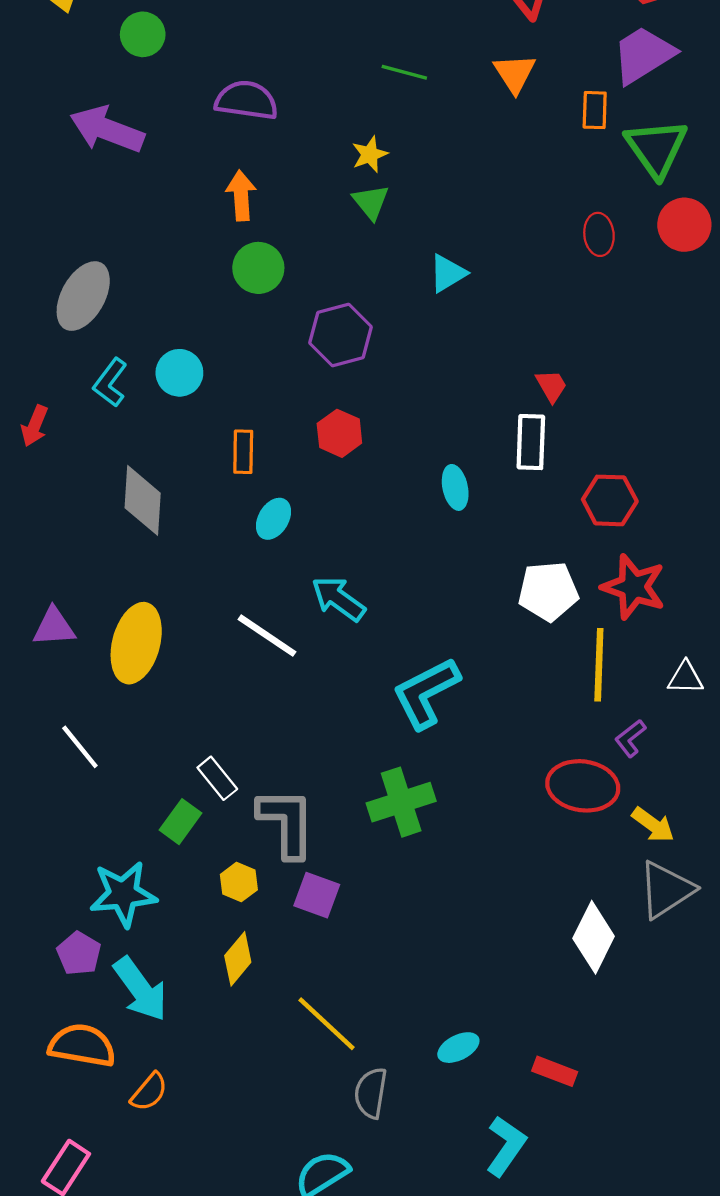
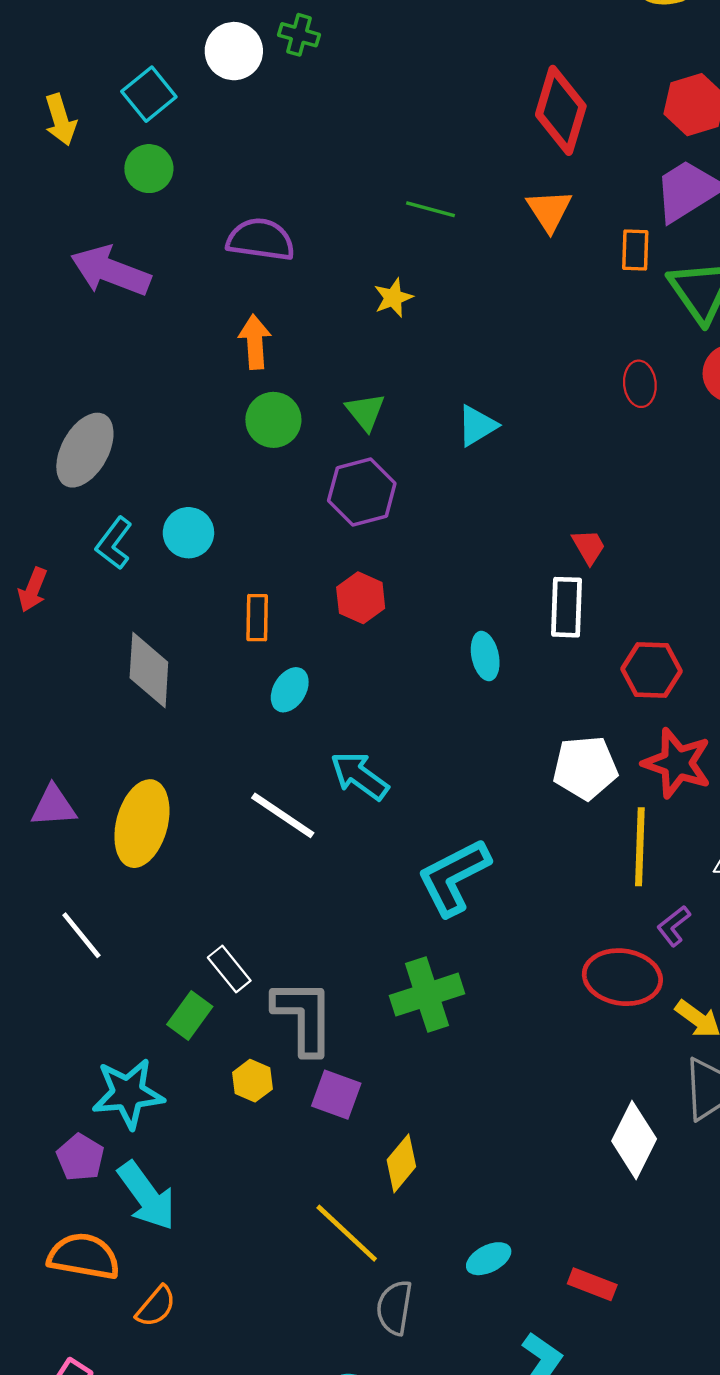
green triangle: (371, 202) -> (365, 412), moved
yellow diamond: (238, 959) -> (401, 1163), moved

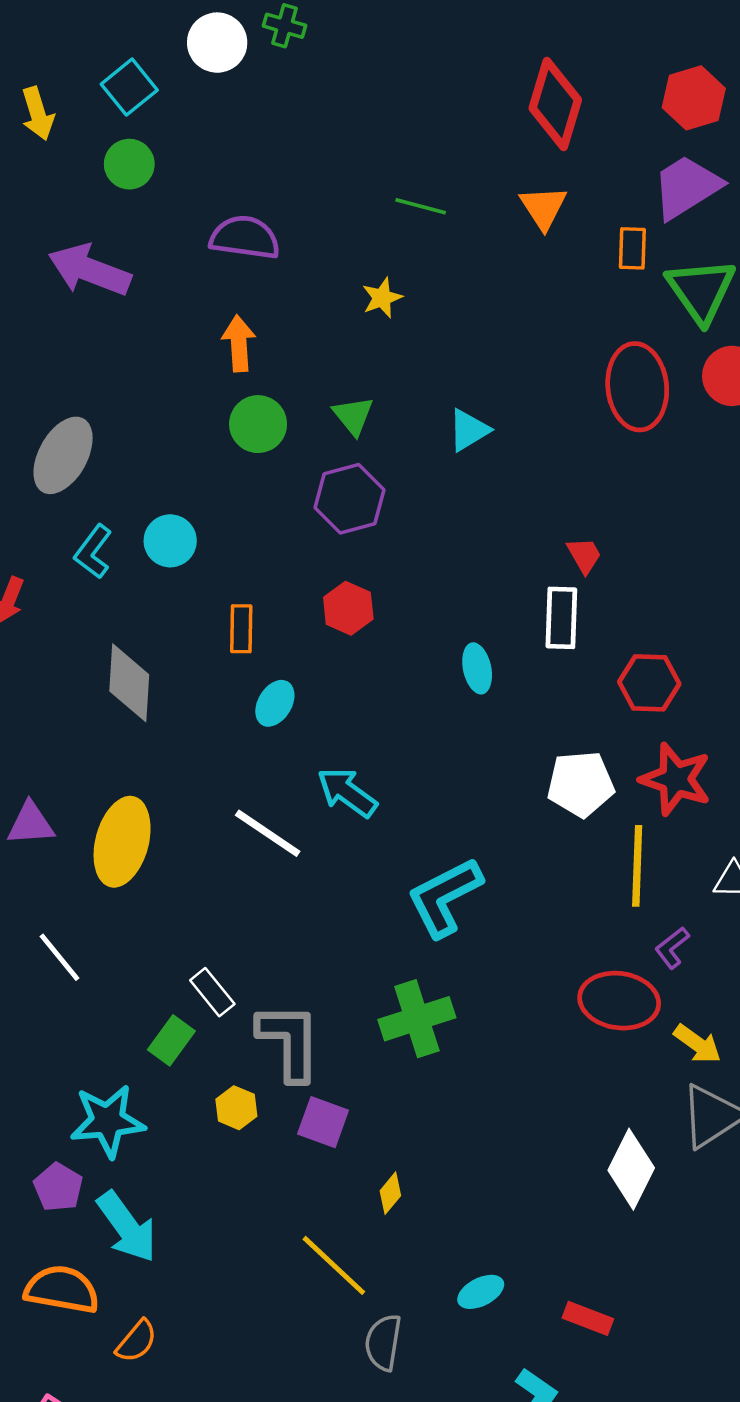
red ellipse: (640, 384) -> (637, 387), size x1.8
yellow diamond: (401, 1163) -> (390, 1193), size x0.7

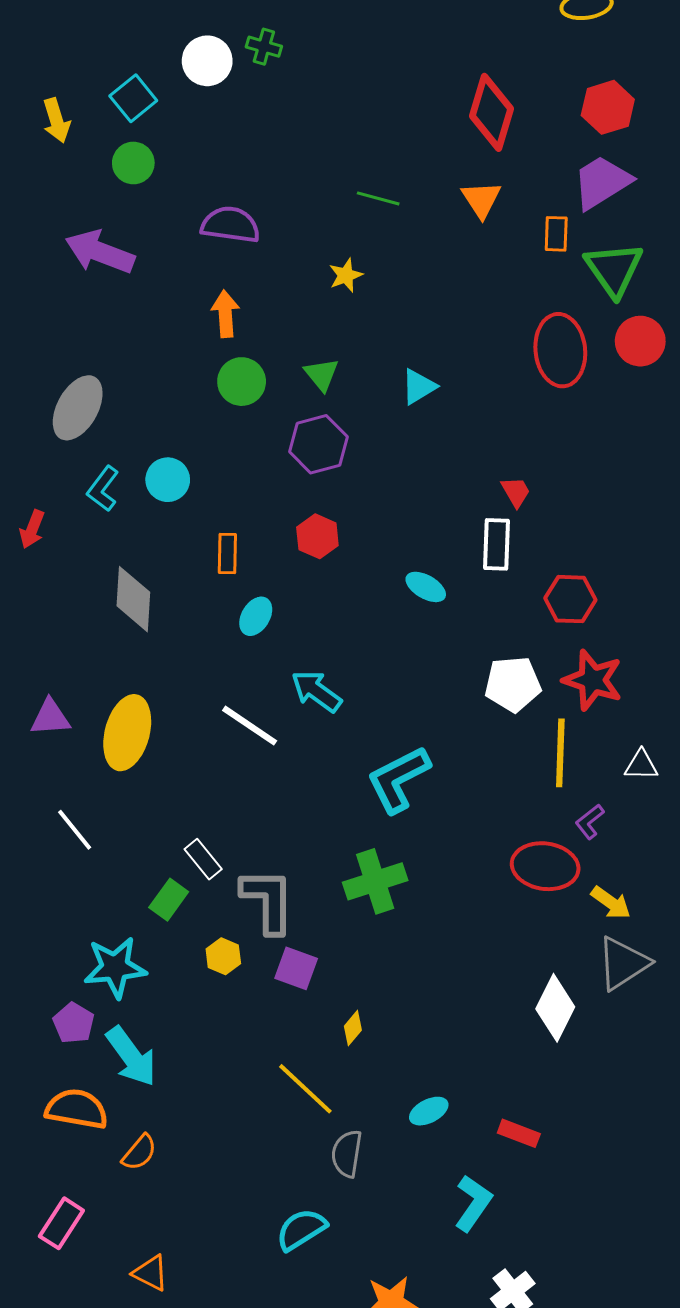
cyan ellipse: (477, 668) -> (426, 587), turned -48

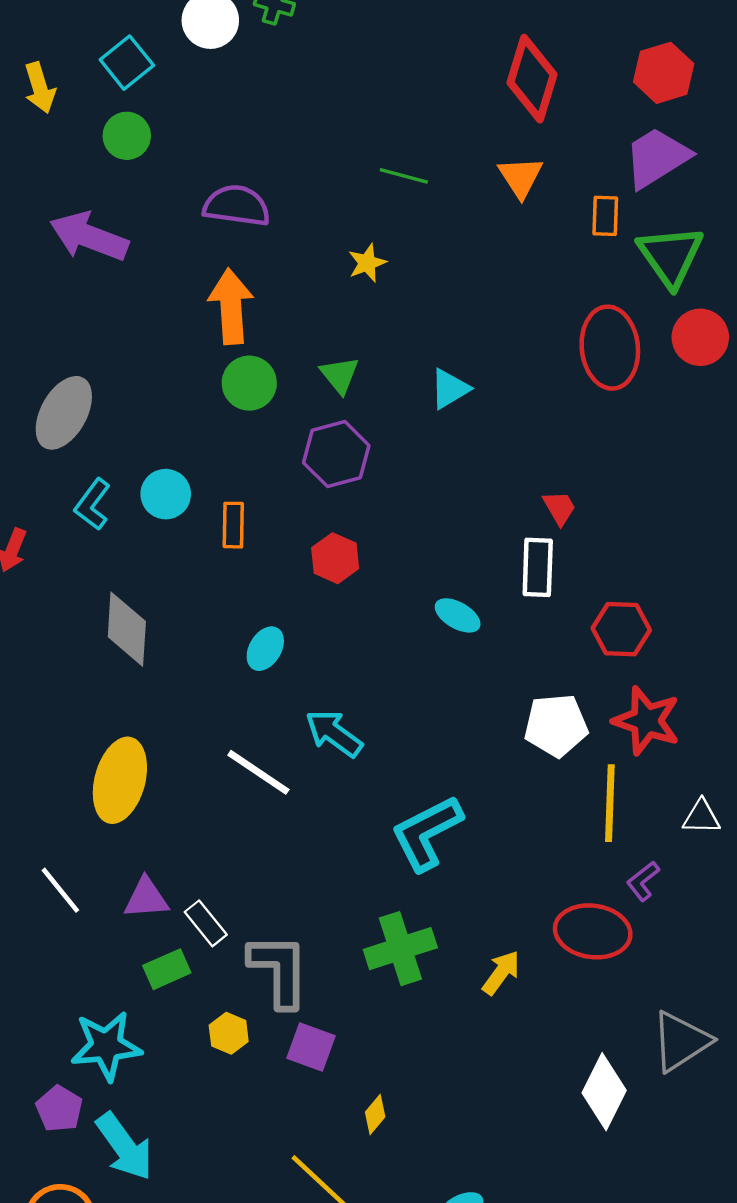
orange arrow: (225, 314) -> (231, 306), size x1.4
orange rectangle: (227, 554) -> (233, 525), moved
purple triangle: (50, 717) -> (146, 898), moved
green rectangle: (169, 900) -> (167, 969), turned 30
yellow arrow: (611, 903) -> (501, 973), moved, turned -90

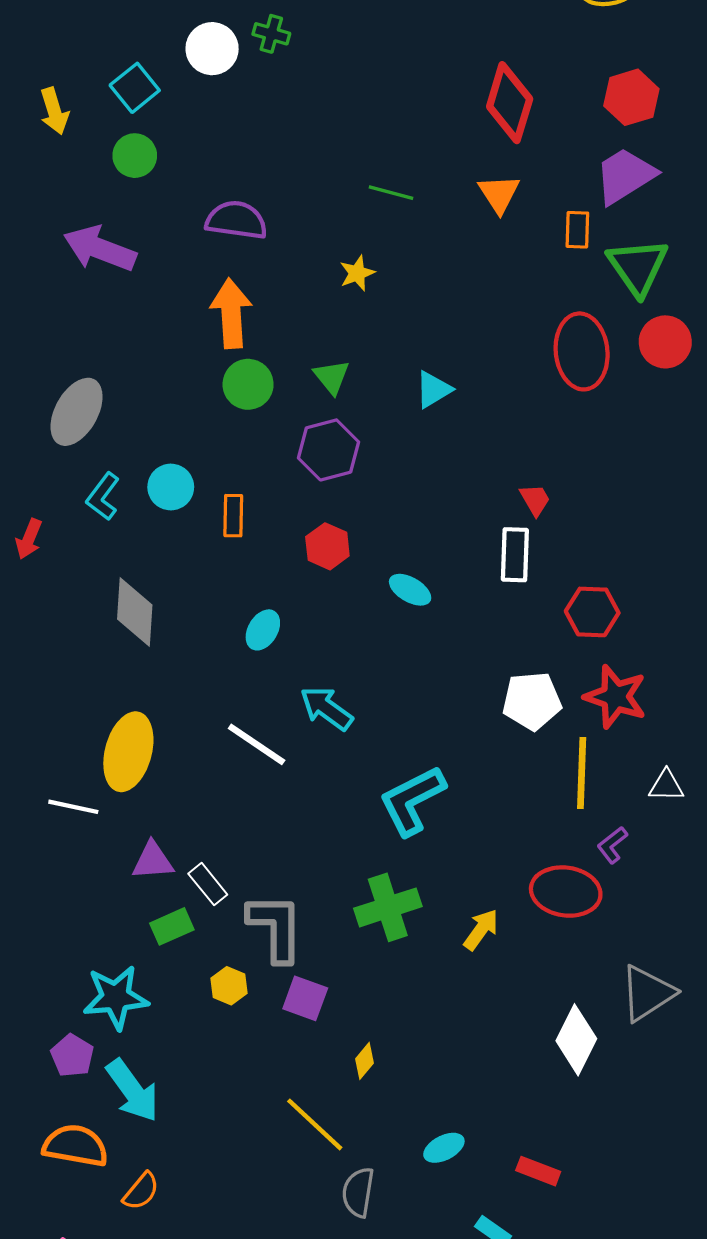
cyan ellipse: (458, 615) -> (410, 590), moved
white line: (60, 890) -> (73, 807), moved, turned -39

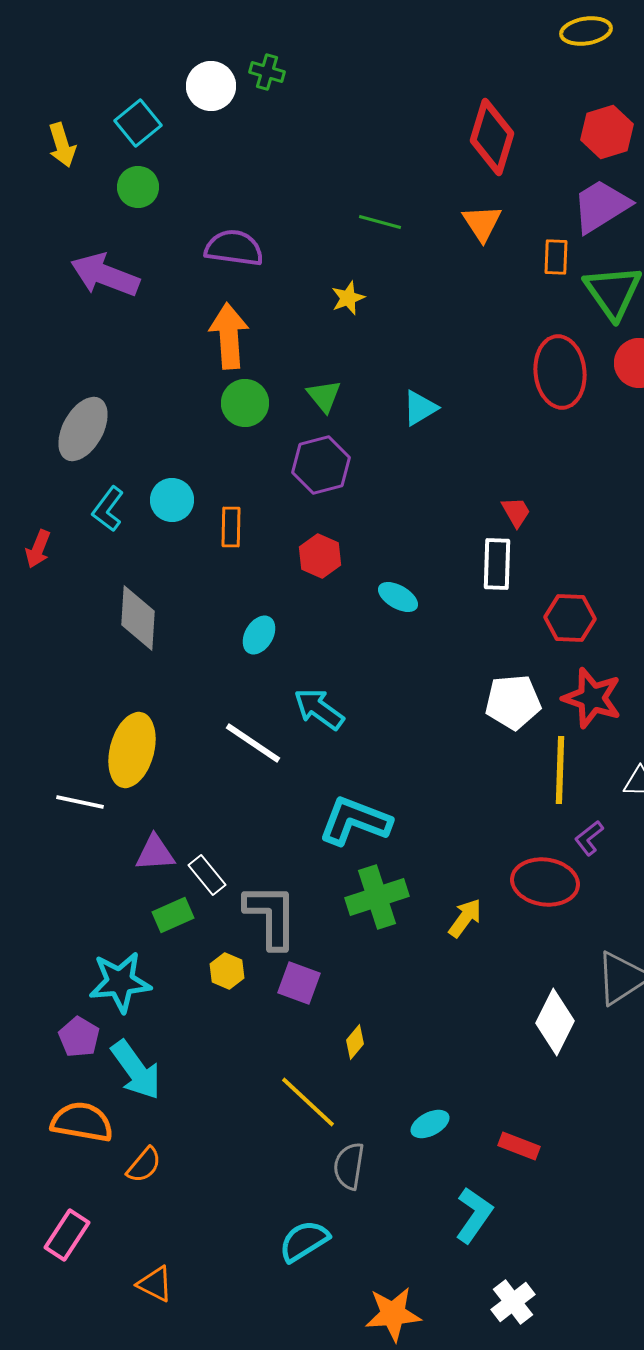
cyan L-shape: (412, 800) -> (355, 821), moved, turned 48

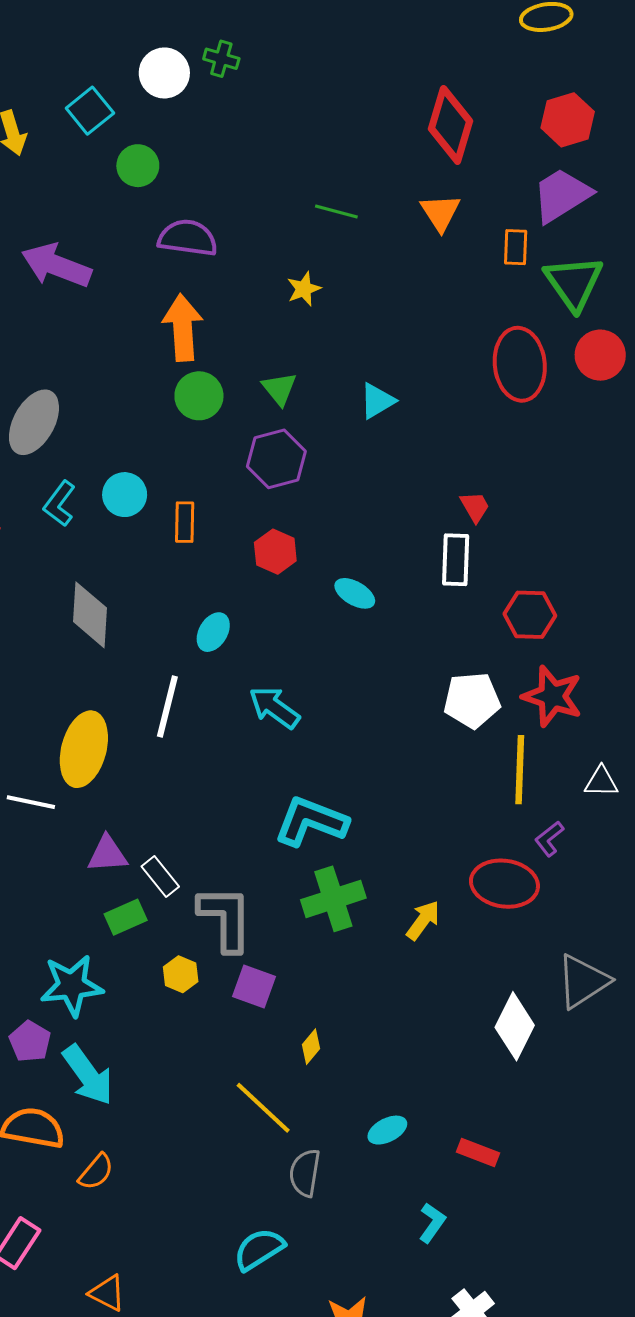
green circle: (138, 187) -> (138, 166), moved
white line: (253, 743) -> (167, 706), moved, turned 70
cyan L-shape: (474, 1215) -> (432, 1223), size x0.7

